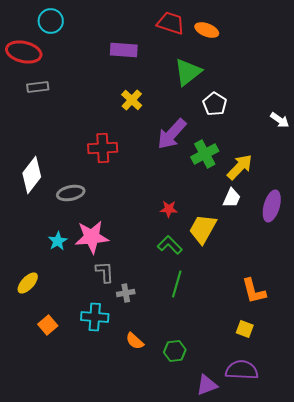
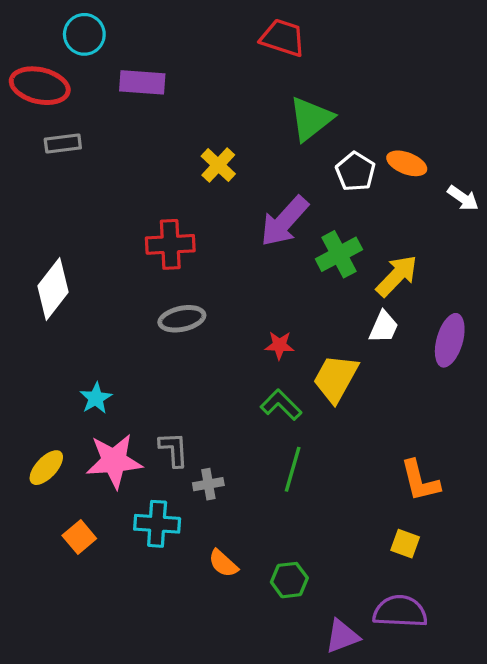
orange ellipse: (207, 30) -> (407, 163), moved
purple rectangle: (124, 50) -> (142, 82), moved
gray ellipse: (71, 193) -> (182, 319), moved
pink star: (92, 237) -> (114, 461), moved

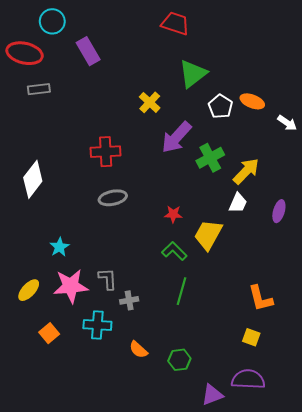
purple rectangle: (142, 82) -> (88, 51), turned 56
yellow cross: (218, 165) -> (150, 102), moved
purple ellipse: (450, 340) -> (279, 211), size x0.7

